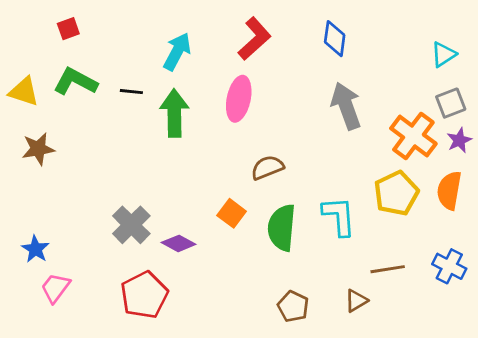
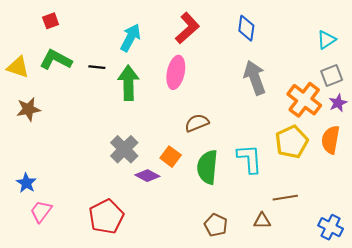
gray cross: (131, 225) -> (124, 149), moved
purple diamond: (179, 243) -> (147, 176), moved
blue cross: (449, 266) -> (331, 227), moved
brown triangle: (356, 301) -> (262, 221), turned 30

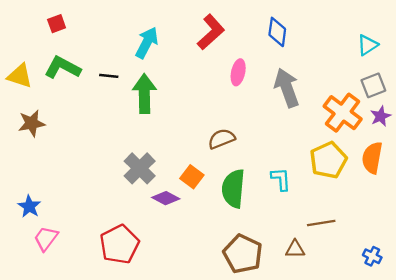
pink ellipse: (176, 72) -> (238, 72), moved, size x0.7
cyan L-shape: (249, 159) -> (281, 179), size x0.7
brown pentagon: (216, 225) -> (243, 254), size x1.5
blue cross: (331, 227) -> (372, 256), size x0.7

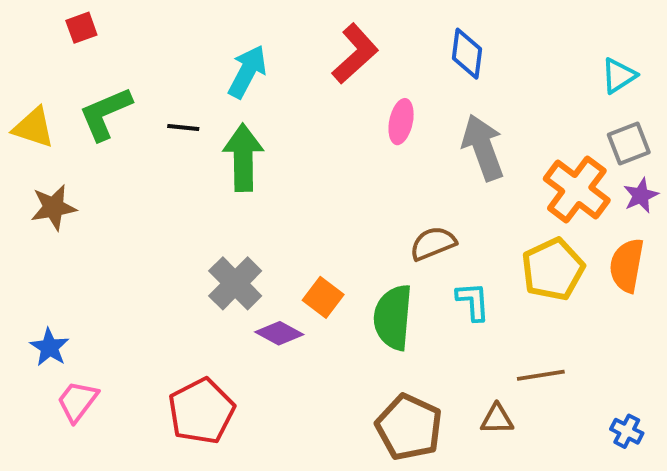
red square: (57, 24) -> (81, 28), moved
green L-shape: (62, 68) -> (105, 114), turned -51
brown semicircle: (222, 139) -> (433, 243), moved

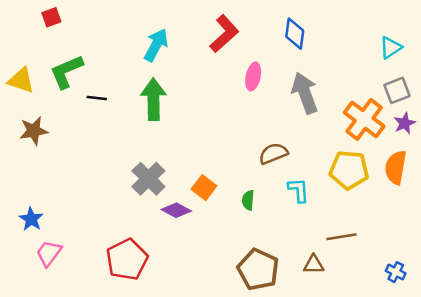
black line: (183, 128) -> (97, 98), moved
yellow pentagon: (553, 269) -> (349, 170), turned 30
green semicircle: (393, 317) -> (248, 200), size x0.5

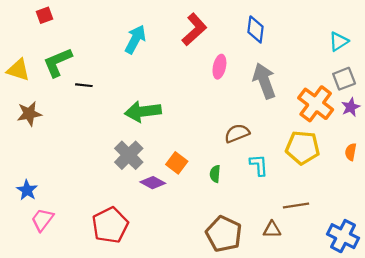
green arrow: (153, 99) -> (143, 111), moved, turned -96
orange semicircle: (396, 167) -> (351, 152), moved, size x0.6
blue cross: (396, 272) -> (343, 236), size x1.8

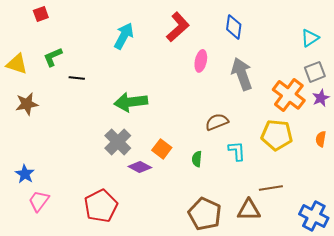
green L-shape: (58, 62) -> (53, 57), size x0.7
brown triangle: (272, 230) -> (249, 210), size x1.4

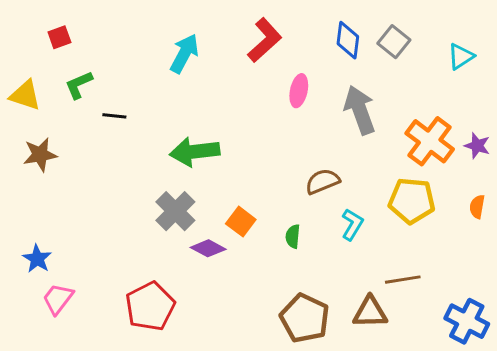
red square: (41, 14) -> (59, 37), moved
gray square: (315, 72) -> (394, 42), moved, turned -30
purple star: (321, 98) -> (477, 146), turned -30
cyan L-shape: (237, 151) -> (352, 225), turned 35

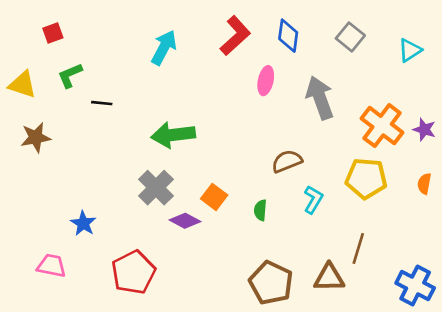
blue diamond: (348, 40) -> (288, 36), moved
blue star: (37, 259) -> (83, 223), moved
brown line: (403, 280) -> (358, 248), turned -64
pink trapezoid: (58, 299) -> (52, 266), turned 64

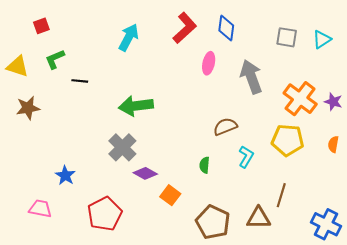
gray square: (350, 37) -> (287, 37), moved, turned -30
orange square: (214, 197) -> (170, 195), moved

